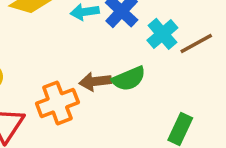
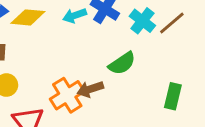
brown arrow: (95, 81) -> (90, 89), moved

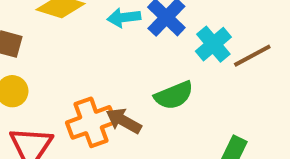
brown arrow: (90, 89) -> (124, 121), turned 35

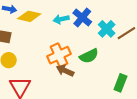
orange cross: (91, 122) -> (59, 55), moved

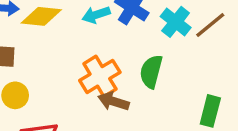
green semicircle: (89, 56) -> (151, 72), turned 138

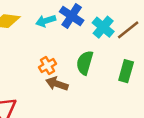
orange cross: (100, 76) -> (47, 65), size x0.6
green rectangle: (210, 111) -> (126, 71), moved

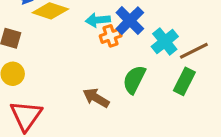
orange cross: (47, 65) -> (111, 36), moved
green rectangle: (126, 71) -> (184, 81), moved

